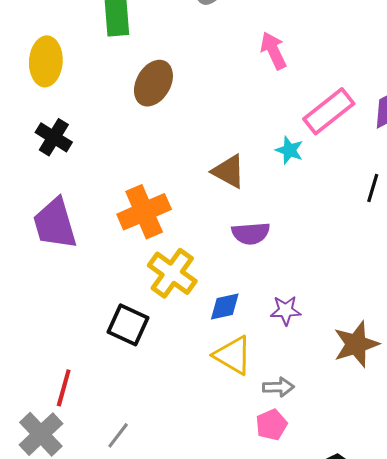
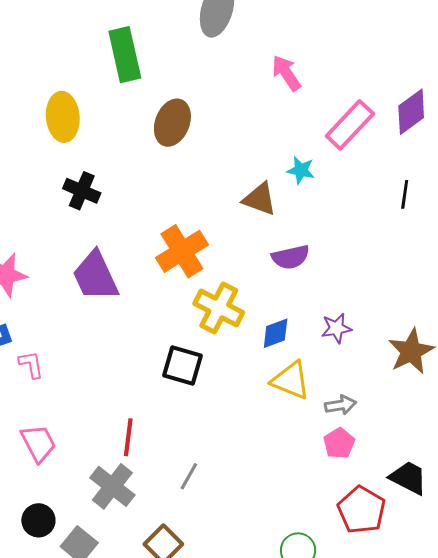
cyan star: (289, 150) -> (301, 170), moved

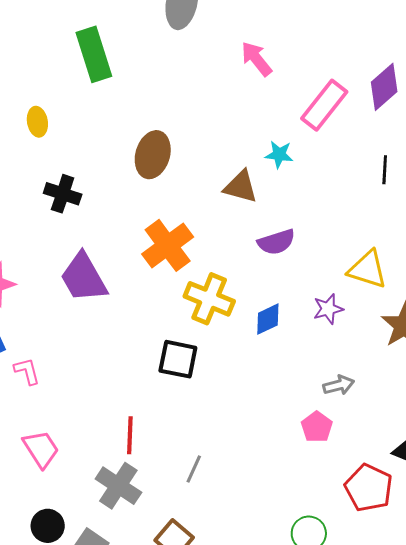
yellow ellipse: (63, 117) -> (37, 122), size x0.6
brown ellipse: (172, 123) -> (153, 155), moved
yellow triangle: (291, 380) -> (368, 269), moved
pink pentagon: (339, 443) -> (317, 427), moved

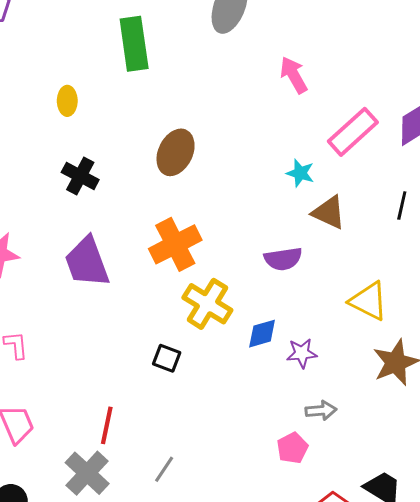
brown triangle: (241, 187) -> (329, 213), moved
purple star: (328, 309) -> (302, 353), moved
black square: (178, 359) -> (167, 358), size x0.7

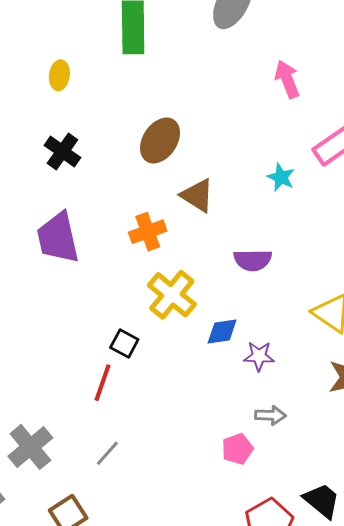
brown triangle: (329, 213) -> (197, 195), moved
orange cross: (175, 244) -> (148, 232), size x0.7
red line: (107, 425) -> (102, 383), moved

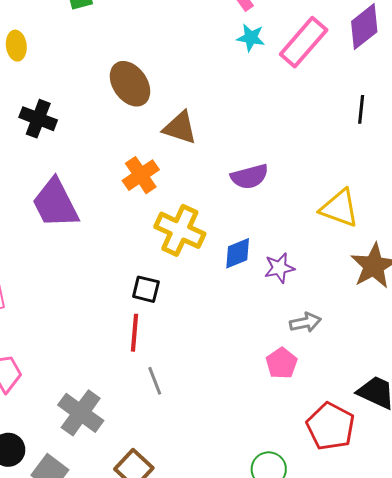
brown ellipse: (160, 140) -> (130, 84), turned -54
cyan star: (281, 177) -> (251, 38), moved
gray line: (107, 453) -> (155, 381), moved, turned -48

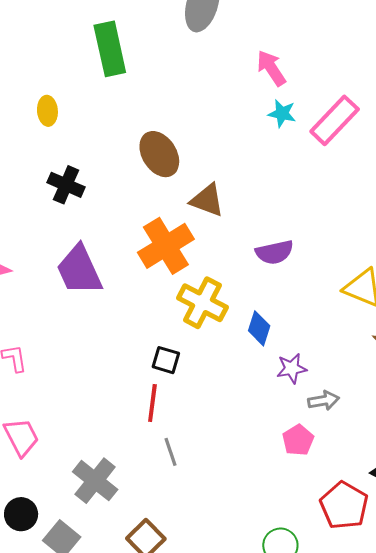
orange cross: (141, 175) -> (166, 246), size x1.5
blue diamond: (238, 253) -> (259, 328), turned -52
purple star: (279, 268) -> (292, 368), moved

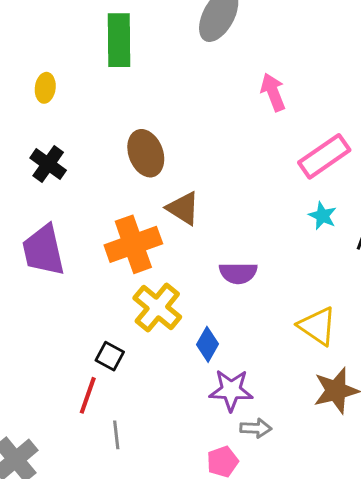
cyan star: (282, 113) -> (323, 216), moved
purple star: (292, 368) -> (231, 390), size x1.4
gray line: (171, 452) -> (116, 435), moved

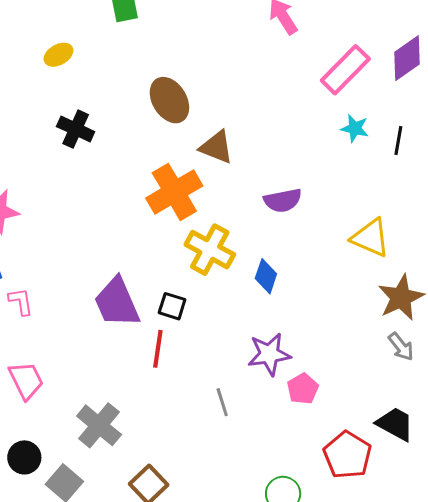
yellow ellipse: (45, 88) -> (58, 55), turned 64
purple trapezoid: (43, 250) -> (117, 302), moved
purple star: (231, 390) -> (269, 354), moved
gray arrow: (256, 428) -> (401, 347), moved, turned 60
gray line: (116, 435) -> (222, 402), moved

